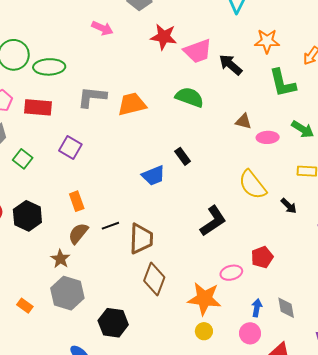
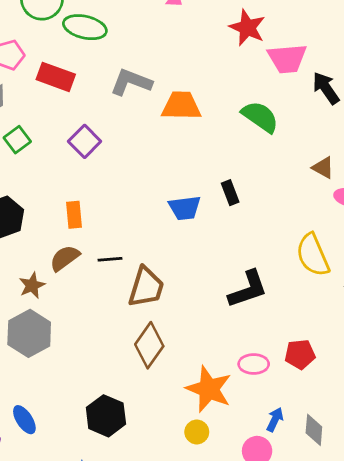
black hexagon: (113, 323) -> (106, 416), moved

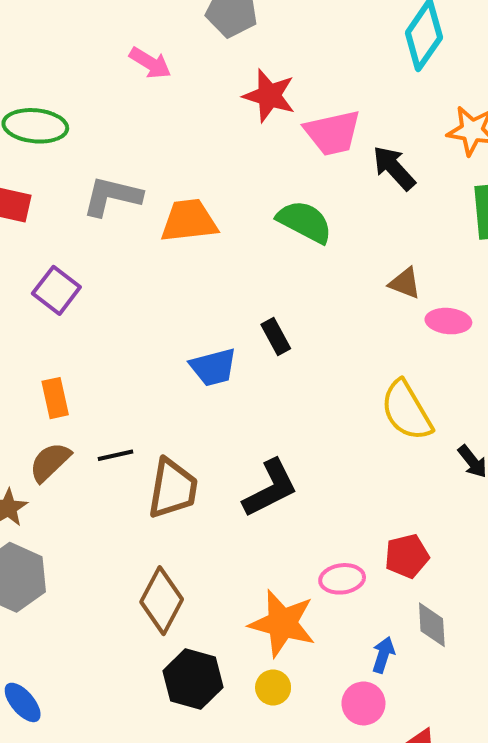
black L-shape: (248, 289) -> (270, 488), moved
brown diamond: (149, 345) -> (162, 601), moved
black hexagon: (106, 416) -> (193, 679), moved
gray diamond: (314, 430) -> (432, 625), moved

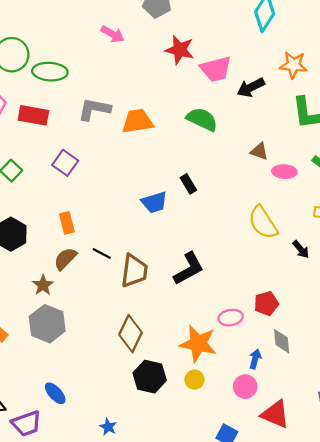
black arrow: (394, 168) -> (251, 87), turned -72
black line: (115, 455) -> (102, 253), turned 42

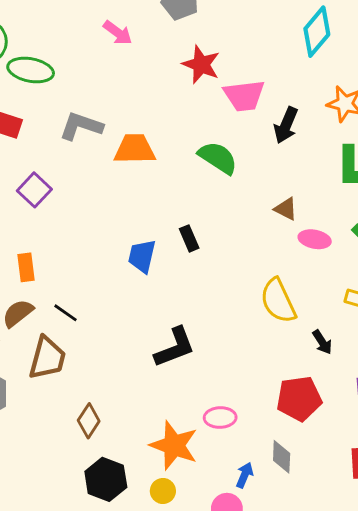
black arrow: (251, 87) -> (286, 125), turned -48
blue trapezoid: (154, 202) -> (142, 256), turned 112
brown trapezoid: (134, 271) -> (47, 358), moved
red pentagon: (266, 303) -> (299, 399), moved, size x1.4
brown diamond: (131, 334) -> (89, 421), size x0.7

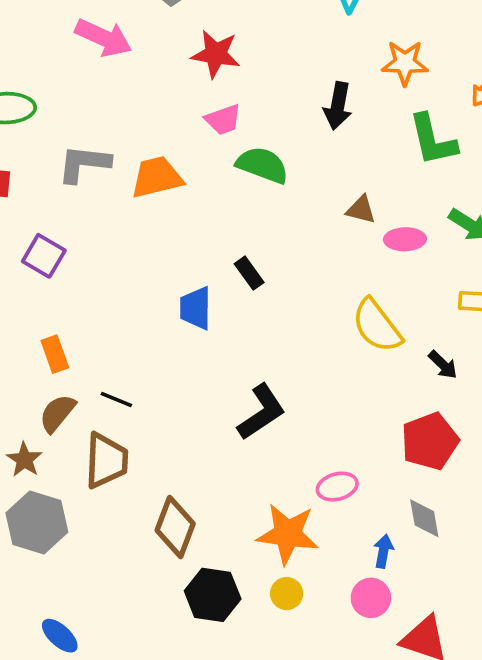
pink arrow: (118, 33) -> (103, 38), size x1.4
pink trapezoid: (244, 96) -> (223, 120), moved, size x0.7
brown diamond: (89, 421) -> (175, 527), size x1.4

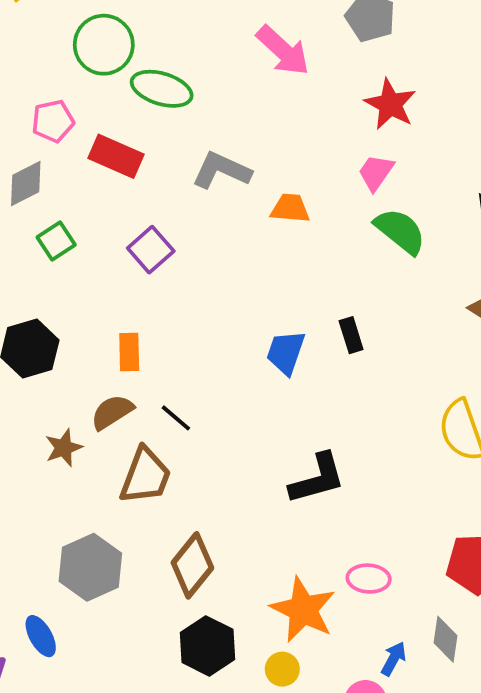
pink trapezoid: (223, 120) -> (376, 172), turned 126
orange trapezoid: (157, 177) -> (290, 208), size x0.7
gray hexagon: (37, 523) -> (90, 567), moved

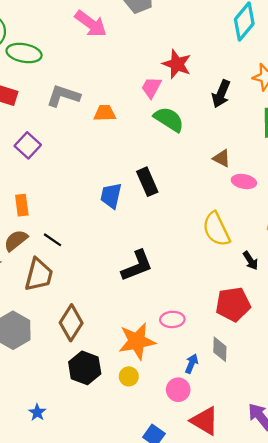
red star: (390, 104) -> (177, 64), moved
black rectangle: (351, 335) -> (147, 182), size x1.4
orange star: (303, 610) -> (137, 341), turned -30

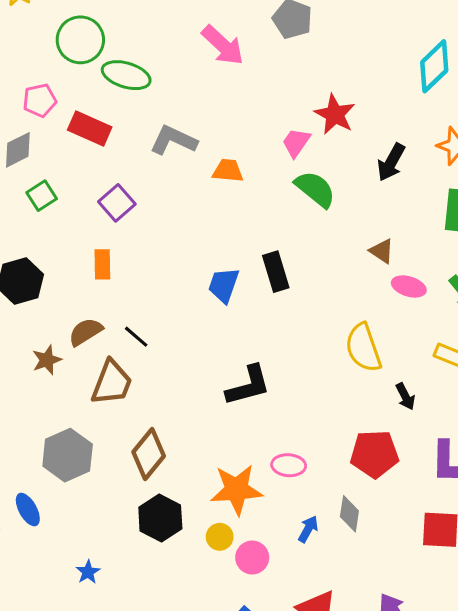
orange rectangle: (22, 205) -> (102, 264), moved
pink circle: (178, 390) -> (252, 558), moved

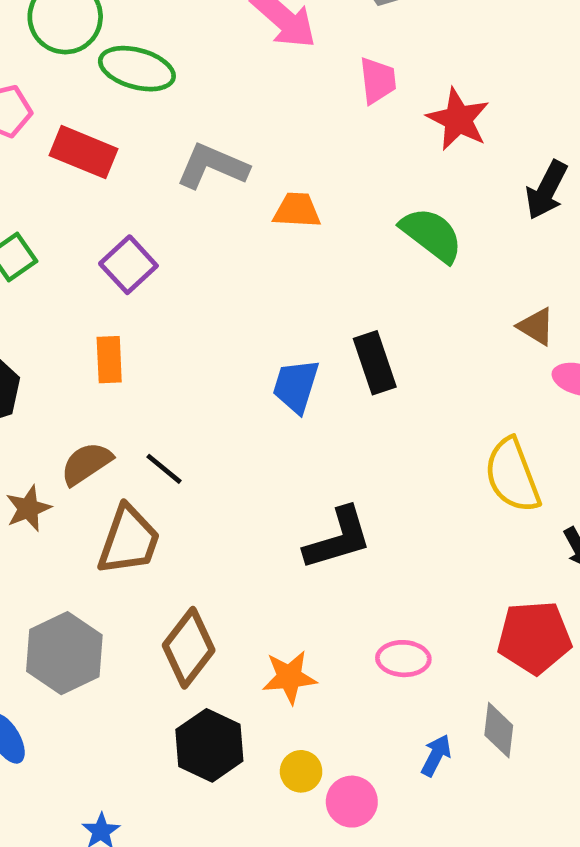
pink trapezoid: (296, 143) -> (378, 80), moved, turned 140
orange star: (236, 490) -> (289, 677), moved, size x0.7

